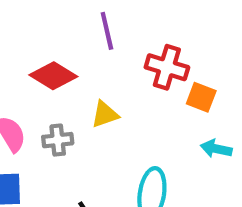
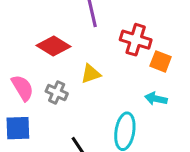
gray cross: (58, 140) -> (57, 92), turned 30
cyan arrow: (216, 149) -> (156, 99), moved

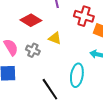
yellow triangle: (91, 74) -> (55, 38), turned 40

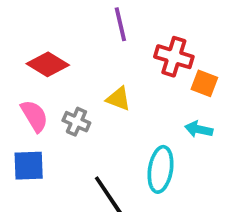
red diamond: (31, 20) -> (48, 64), moved

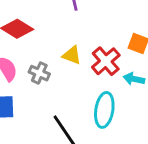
red cross: (174, 57) -> (106, 61), moved, turned 32

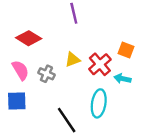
yellow triangle: (72, 55) -> (73, 60), turned -42

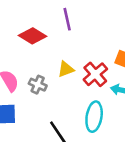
red diamond: (29, 38) -> (33, 36), moved

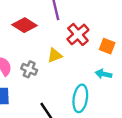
red cross: (95, 74) -> (78, 34), moved

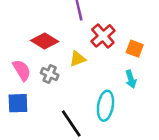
red diamond: (24, 25) -> (45, 41), moved
cyan arrow: (104, 74) -> (131, 79), turned -119

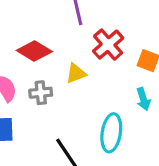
gray cross: (50, 74) -> (41, 93), turned -30

